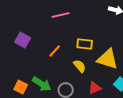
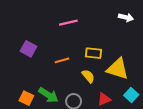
orange line: (55, 51) -> (62, 60), turned 32

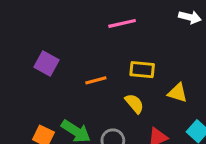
pink line: (68, 23) -> (122, 23), moved
yellow triangle: (118, 69) -> (178, 93), size x0.6

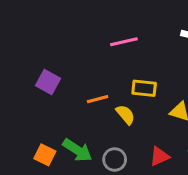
yellow semicircle: (134, 104) -> (125, 115), moved

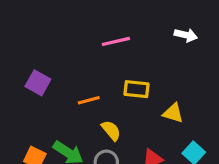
yellow semicircle: (125, 115) -> (111, 130), moved

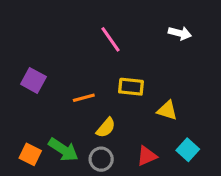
pink line: (116, 41) -> (111, 39), turned 68
yellow semicircle: (111, 130) -> (106, 128), turned 80

